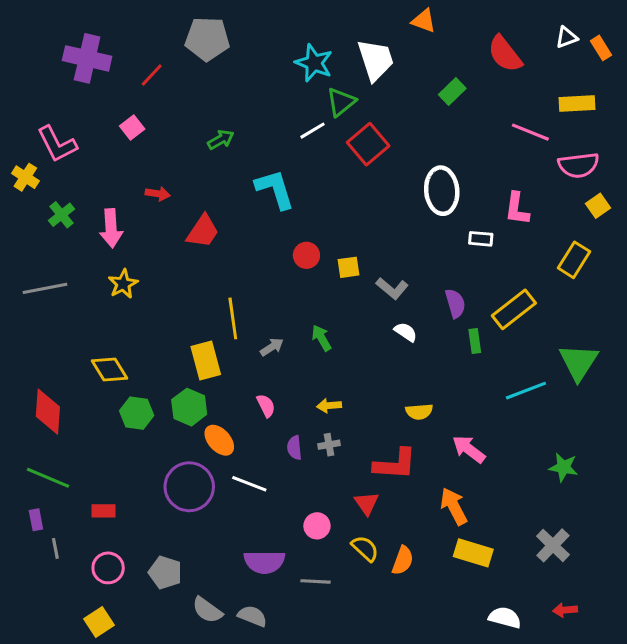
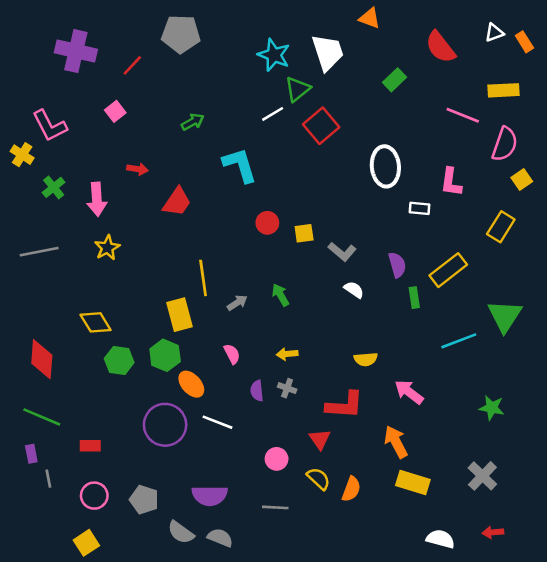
pink semicircle: (579, 165) -> (505, 144), turned -64
gray cross: (329, 445) -> (287, 388), turned 30
purple semicircle: (264, 562) -> (210, 496), moved

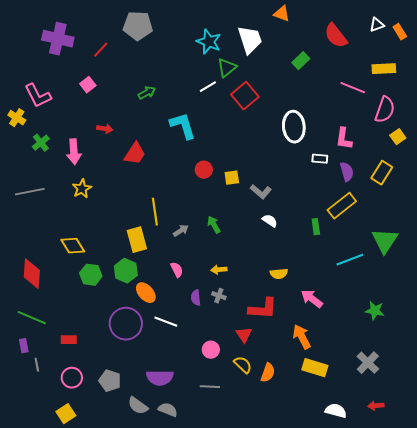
purple semicircle: (397, 265) -> (347, 172), moved

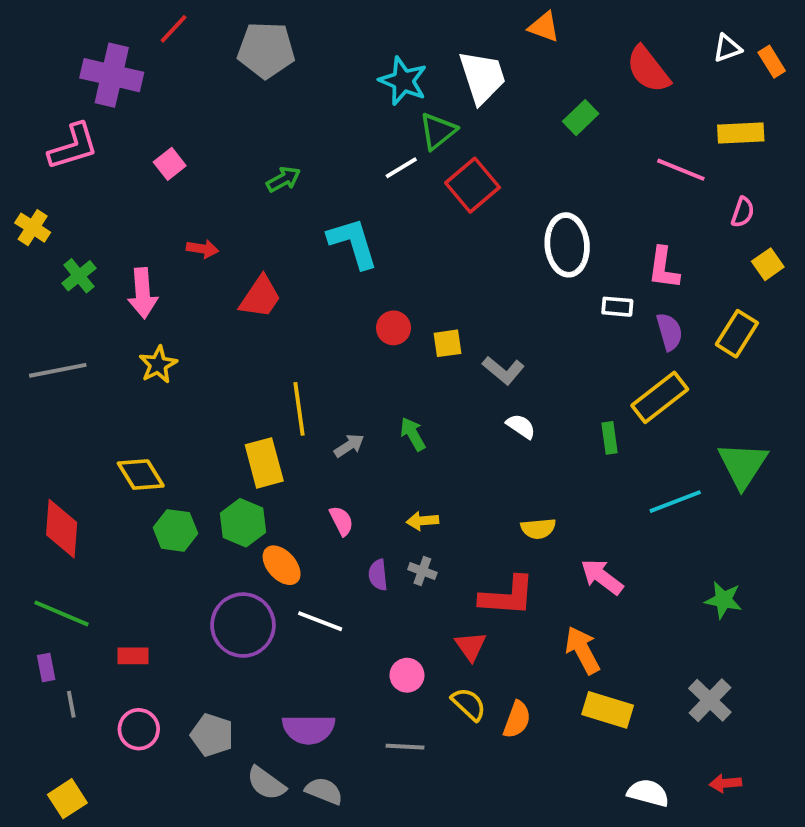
red line: (101, 50) -> (174, 29), moved
pink L-shape: (38, 96) -> (73, 147), moved, turned -80
pink semicircle: (385, 110) -> (743, 212), size x0.6
yellow square: (66, 414) -> (67, 799), moved

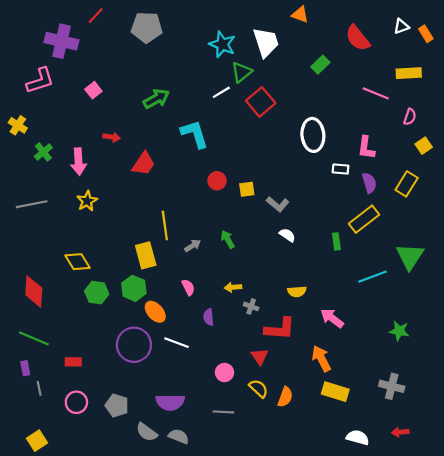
green arrow: (283, 179) -> (156, 99), size x1.4
gray cross: (422, 571) -> (251, 306), moved
gray cross: (710, 700) -> (392, 386), turned -30

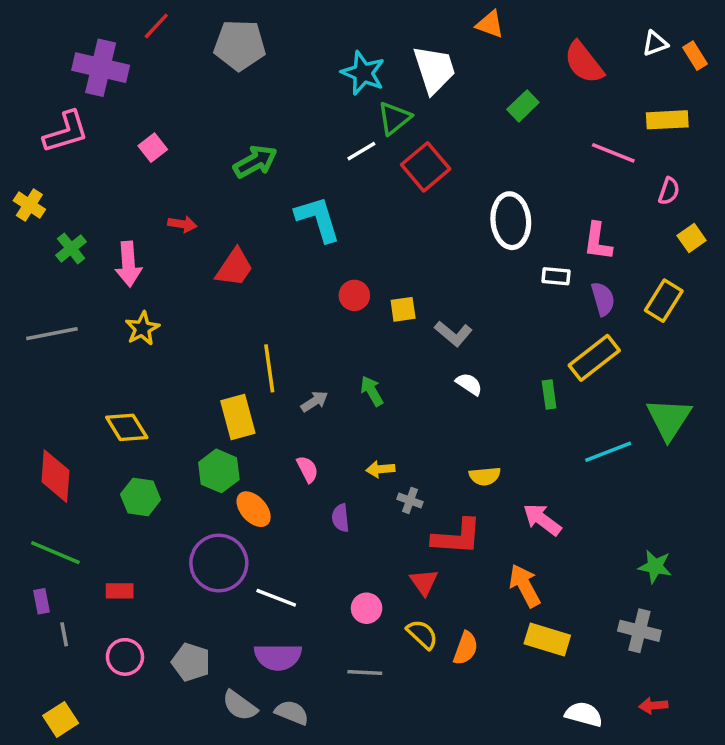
green hexagon: (97, 293) -> (141, 497), moved
green star: (399, 331) -> (655, 567), moved
white line: (177, 343) -> (276, 598), moved

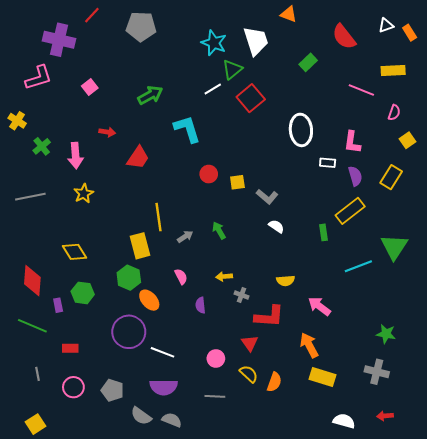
purple rectangle: (42, 601) -> (58, 305), moved

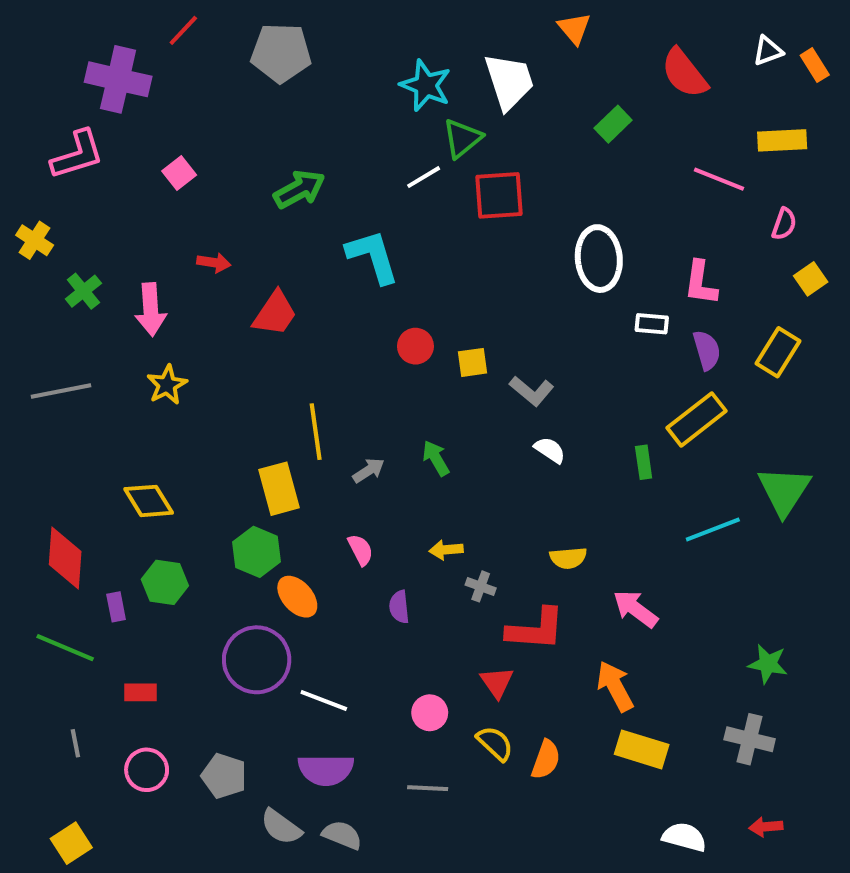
orange triangle: (289, 14) -> (574, 28), turned 30
red square: (251, 98) -> (499, 195), turned 36

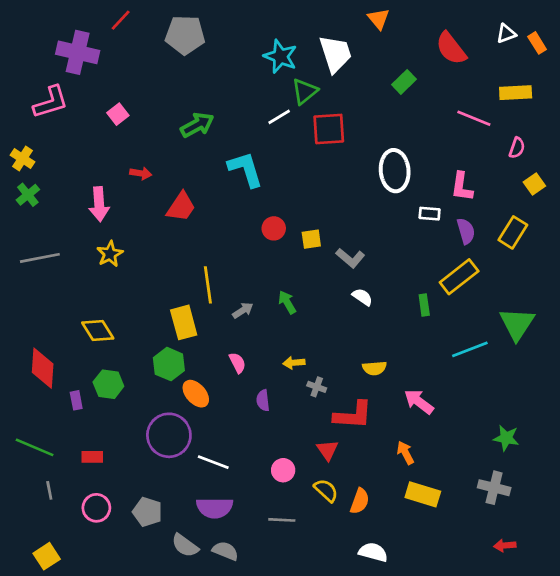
green cross: (83, 291) -> (28, 195), moved
green line: (65, 648) -> (35, 447), moved
orange arrow: (615, 686) -> (405, 453), size x0.7
white semicircle: (684, 837) -> (373, 552), moved

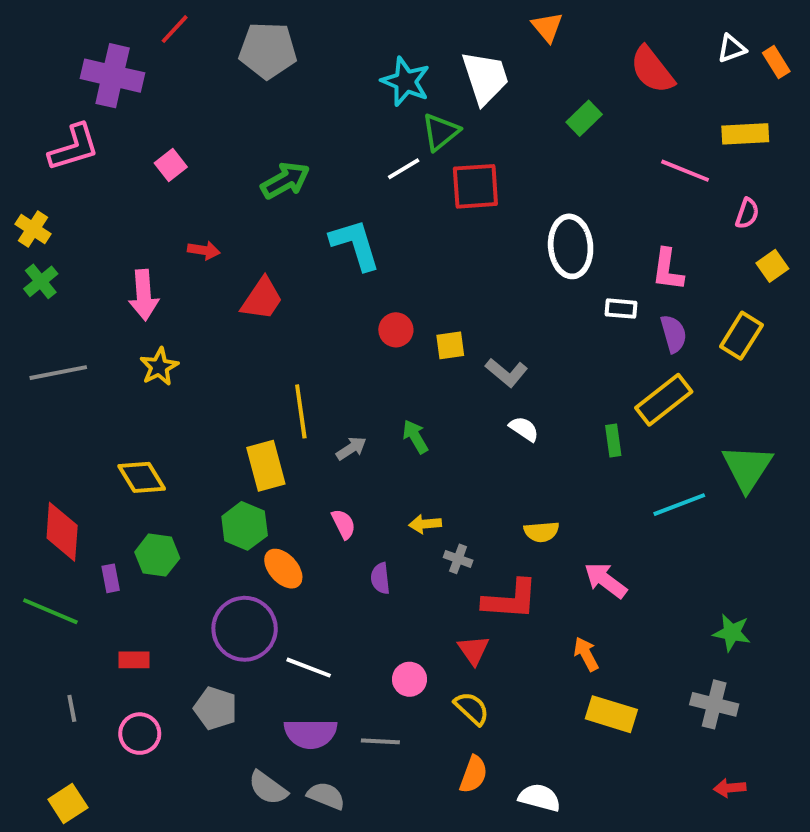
green line: (35, 447) -> (50, 611), moved
orange semicircle: (360, 501) -> (474, 774), moved
gray pentagon: (147, 512) -> (215, 708), moved
gray line: (282, 520) -> (380, 741), moved

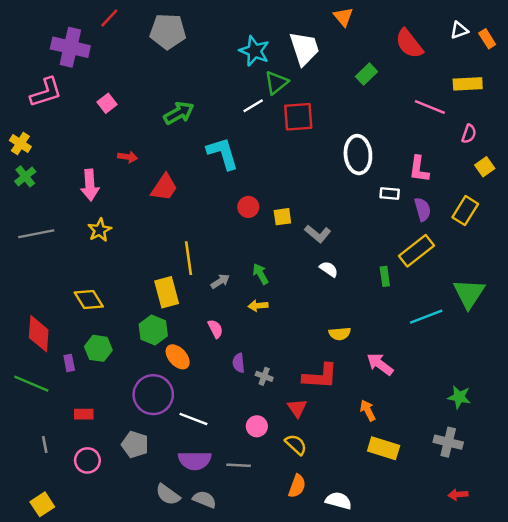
yellow arrow: (425, 524) -> (258, 306), moved
gray cross: (458, 559) -> (264, 376), moved

